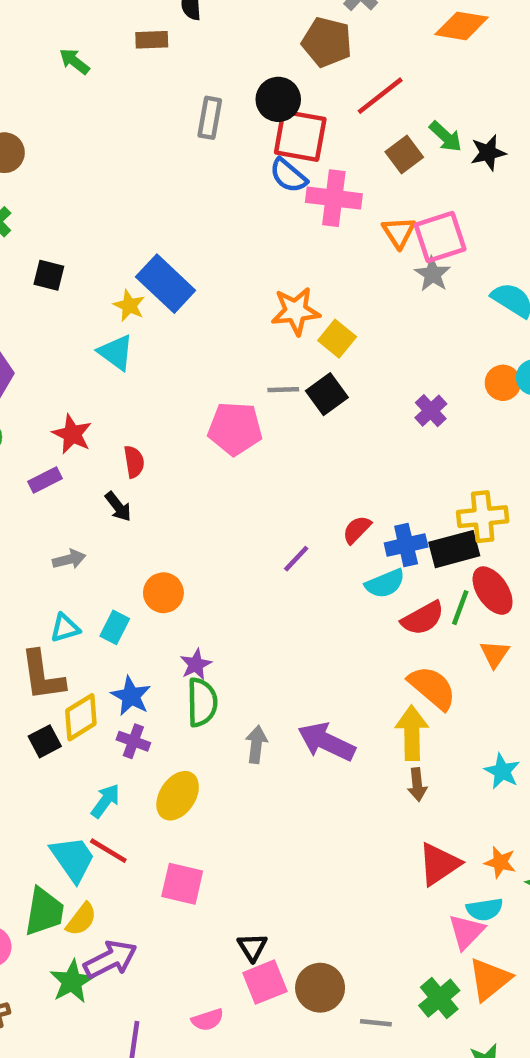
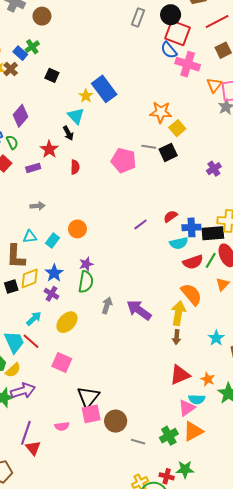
black arrow: (118, 507) -> (68, 133), moved
black triangle: (252, 947) -> (88, 397), size x1.6

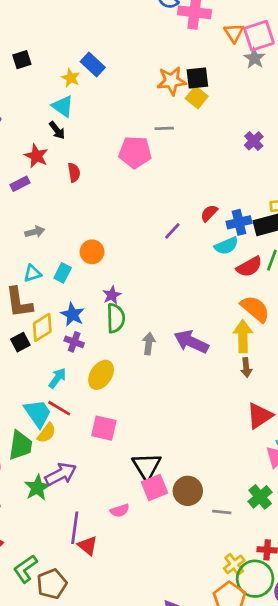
black square: (52, 75) -> (22, 60), turned -32
blue rectangle: (104, 89) -> (93, 64), size x0.7
black square: (168, 152) -> (197, 78), moved, turned 30
yellow semicircle: (13, 370) -> (47, 433), moved

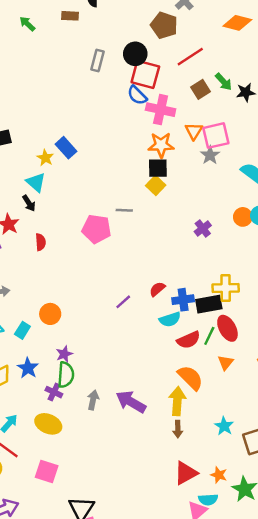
orange star: (172, 81) -> (161, 145), moved
purple cross: (74, 342) -> (54, 392), moved
yellow ellipse: (101, 375) -> (48, 424), turned 75

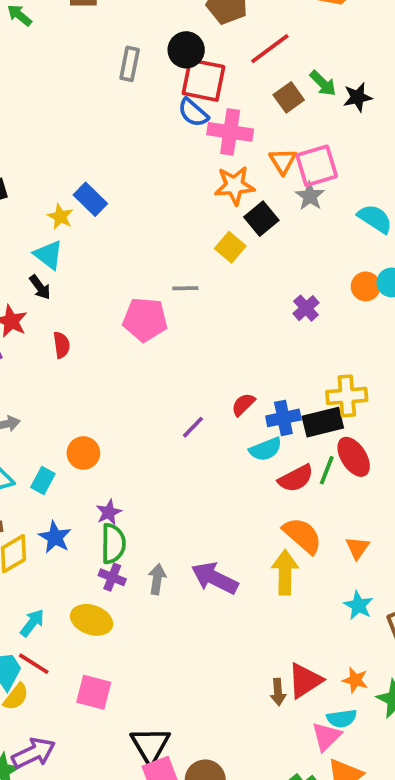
black square: (158, 168) -> (261, 219), moved, turned -35
orange triangle: (226, 362) -> (357, 548), moved
purple cross: (54, 392) -> (112, 577), moved
brown arrow: (178, 429) -> (278, 692), moved

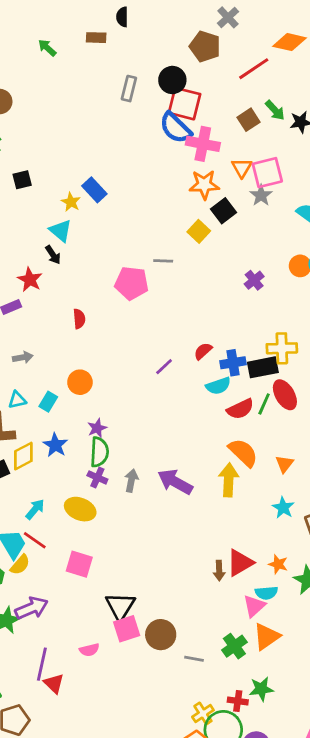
red line: (270, 49) -> (254, 69), moved
blue semicircle: (193, 113) -> (175, 128), size x1.4
red semicircle: (61, 345) -> (79, 319), moved

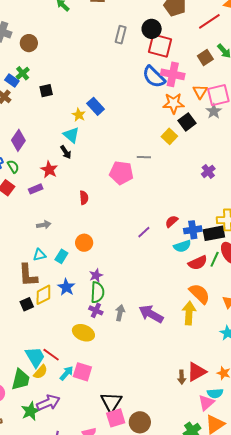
blue semicircle: (175, 128) -> (154, 77), moved
black square: (22, 180) -> (46, 91), moved
cyan arrow: (35, 509) -> (67, 373), moved

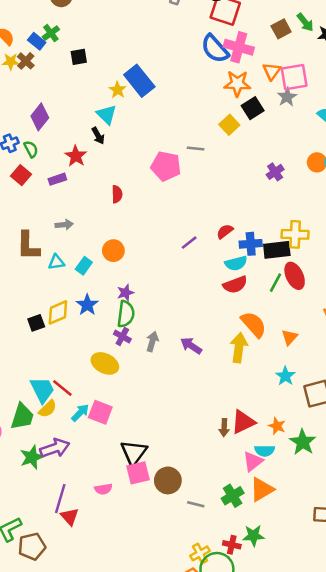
blue rectangle: (96, 106) -> (139, 81), size x1.4
red semicircle: (198, 263) -> (235, 285), moved
brown L-shape: (28, 275) -> (28, 246), moved
purple arrow: (151, 314) -> (191, 346), size x0.7

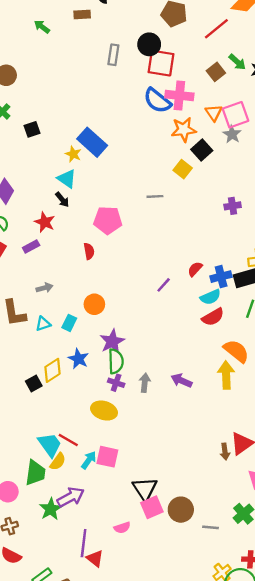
pink pentagon: (166, 166) -> (108, 220), moved
purple cross: (275, 172) -> (233, 206), turned 35
purple star: (125, 293) -> (112, 341), size x1.5

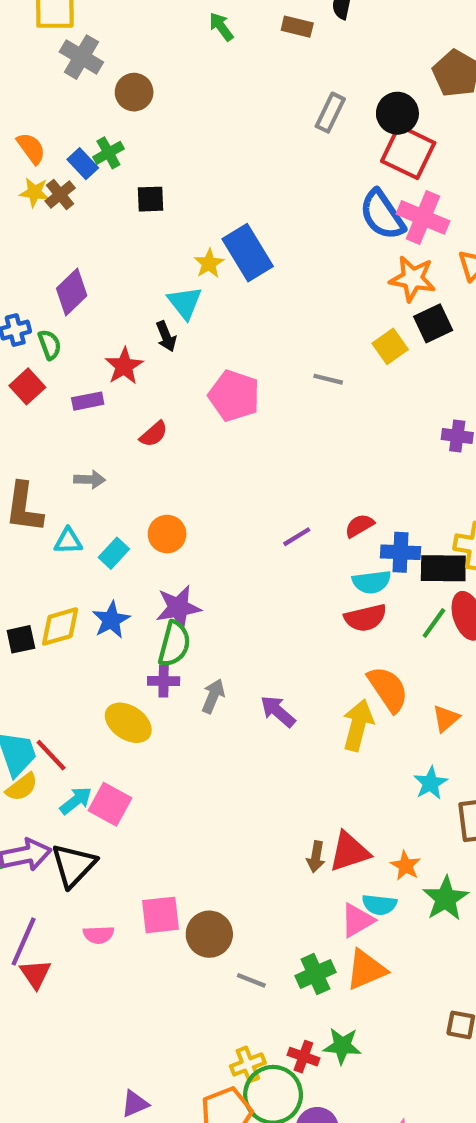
red semicircle: (89, 251) -> (154, 434), moved, turned 42
purple cross: (116, 383) -> (164, 681), turned -35
black triangle: (145, 489) -> (73, 865), moved

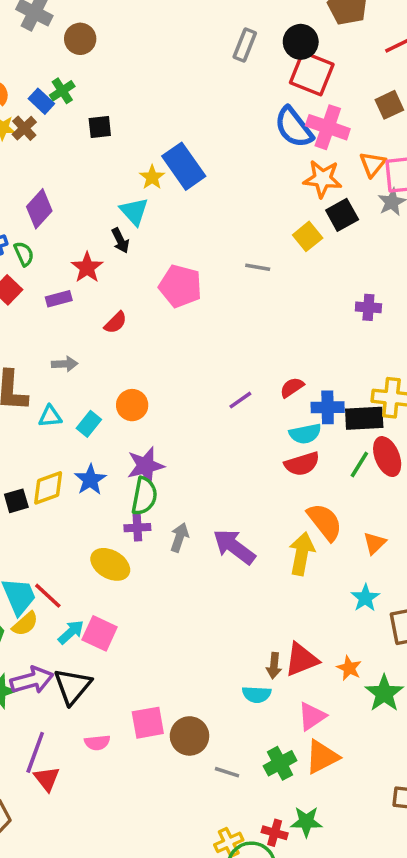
purple arrow: (278, 711) -> (234, 547), size x1.4
cyan semicircle: (379, 905) -> (257, 694), moved

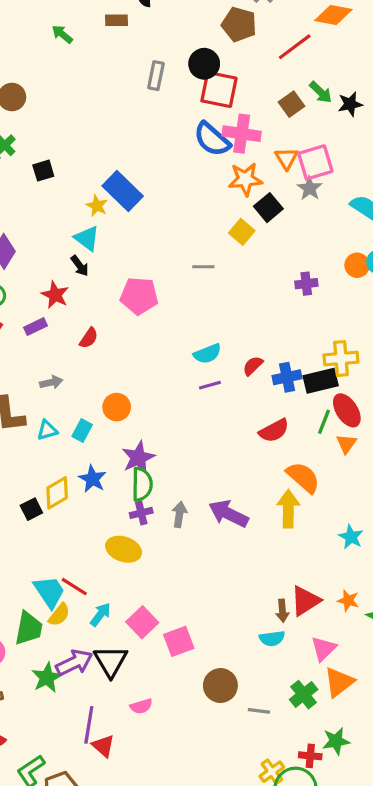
purple line: (240, 400) -> (210, 385), turned 30
cyan semicircle: (305, 434) -> (207, 354), moved
orange triangle: (375, 543) -> (346, 444), moved
pink square: (100, 633) -> (142, 622), moved, turned 32
pink square: (148, 723) -> (179, 641), moved

